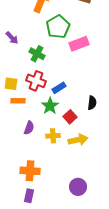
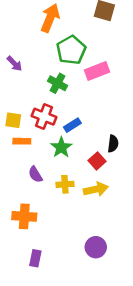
green cross: (37, 54) -> (58, 83), moved
red square: (70, 117) -> (97, 161), moved
purple semicircle: (29, 128) -> (35, 174), turned 128
orange cross: (30, 171) -> (24, 216), moved

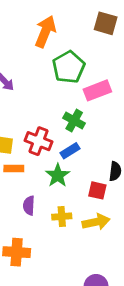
green cross: (58, 83) -> (74, 121), moved
red square: (97, 161) -> (97, 190), turned -35
purple semicircle: (35, 174) -> (29, 206), turned 35

